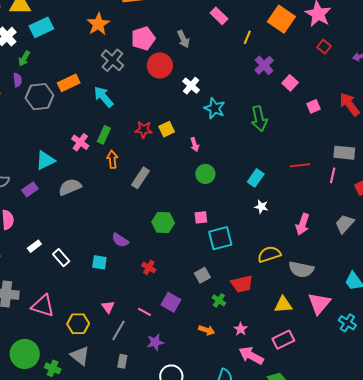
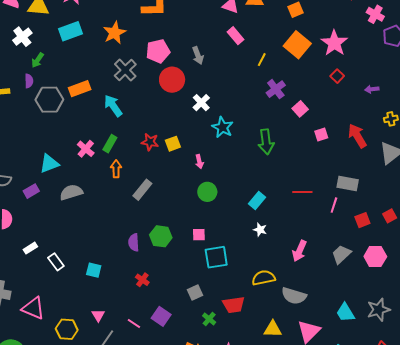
cyan rectangle: (41, 27) -> (71, 31), moved
purple semicircle: (120, 240) -> (134, 242), moved, turned 48

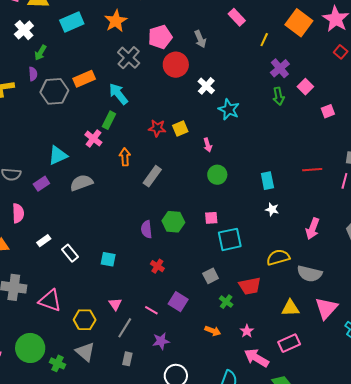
green arrow: (266, 142) -> (279, 96), moved, size x0.7
green rectangle: (110, 144) -> (109, 120), moved
cyan rectangle: (257, 201) -> (267, 181), turned -48

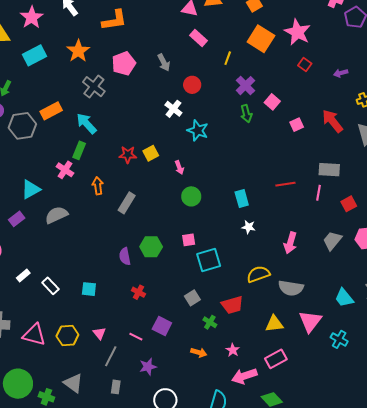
red circle: (176, 65) -> (192, 85), moved, size x0.7
yellow hexagon: (85, 320) -> (67, 335), moved
pink arrow: (256, 358) -> (244, 376), turned -45

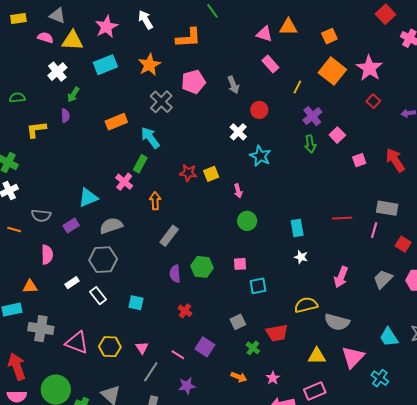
gray hexagon: (22, 126) -> (103, 260), moved
gray rectangle: (127, 203) -> (169, 236), moved
red square: (349, 204) -> (403, 244), turned -35
cyan square: (209, 260) -> (258, 286), size x0.7

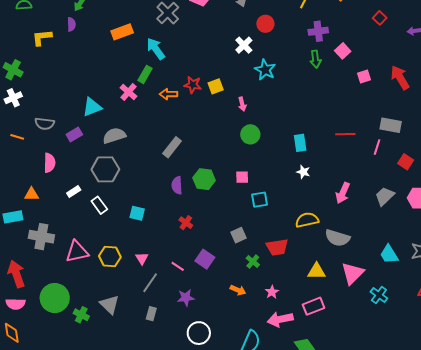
purple cross: (312, 116) -> (318, 31), turned 30
orange arrow: (155, 201) -> (168, 94), moved, turned -90
pink triangle: (77, 343) -> (77, 252), turned -35

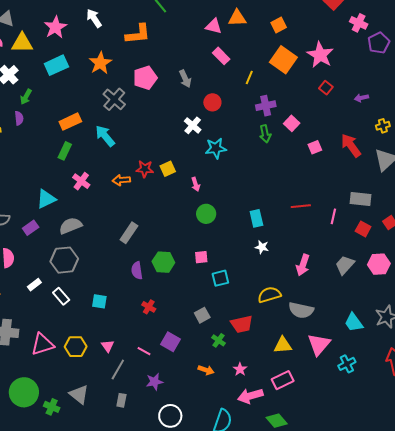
cyan star: (265, 70) -> (216, 148), turned -30
green rectangle: (145, 74) -> (65, 151), moved
gray rectangle: (391, 125) -> (361, 199), moved
cyan cross: (379, 295) -> (347, 364), turned 30

